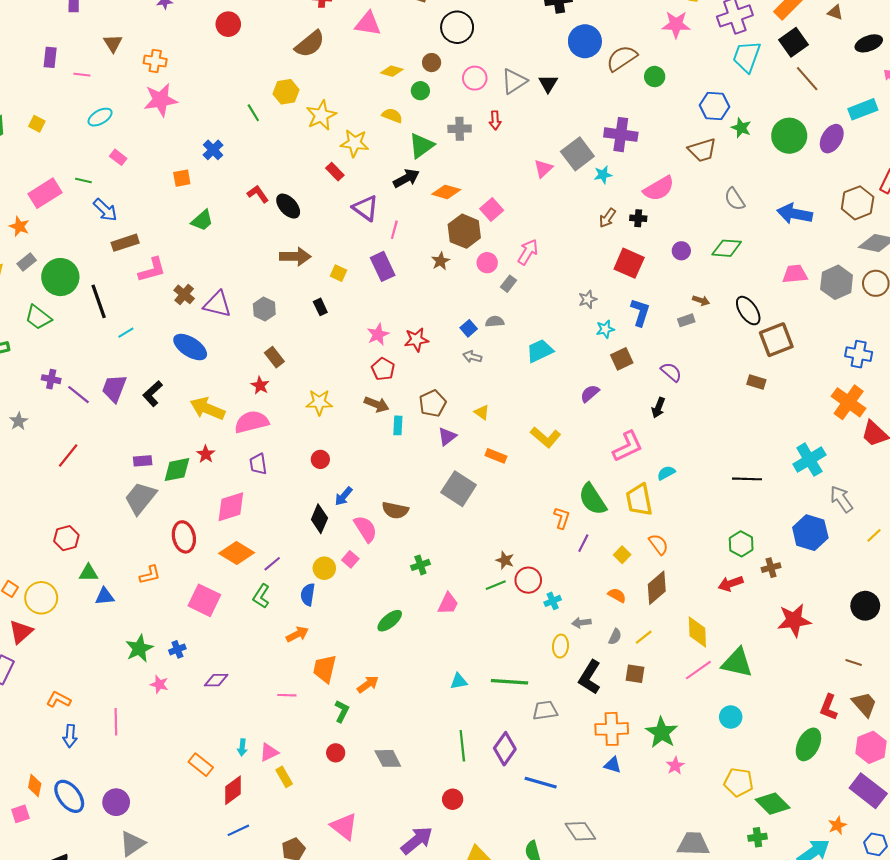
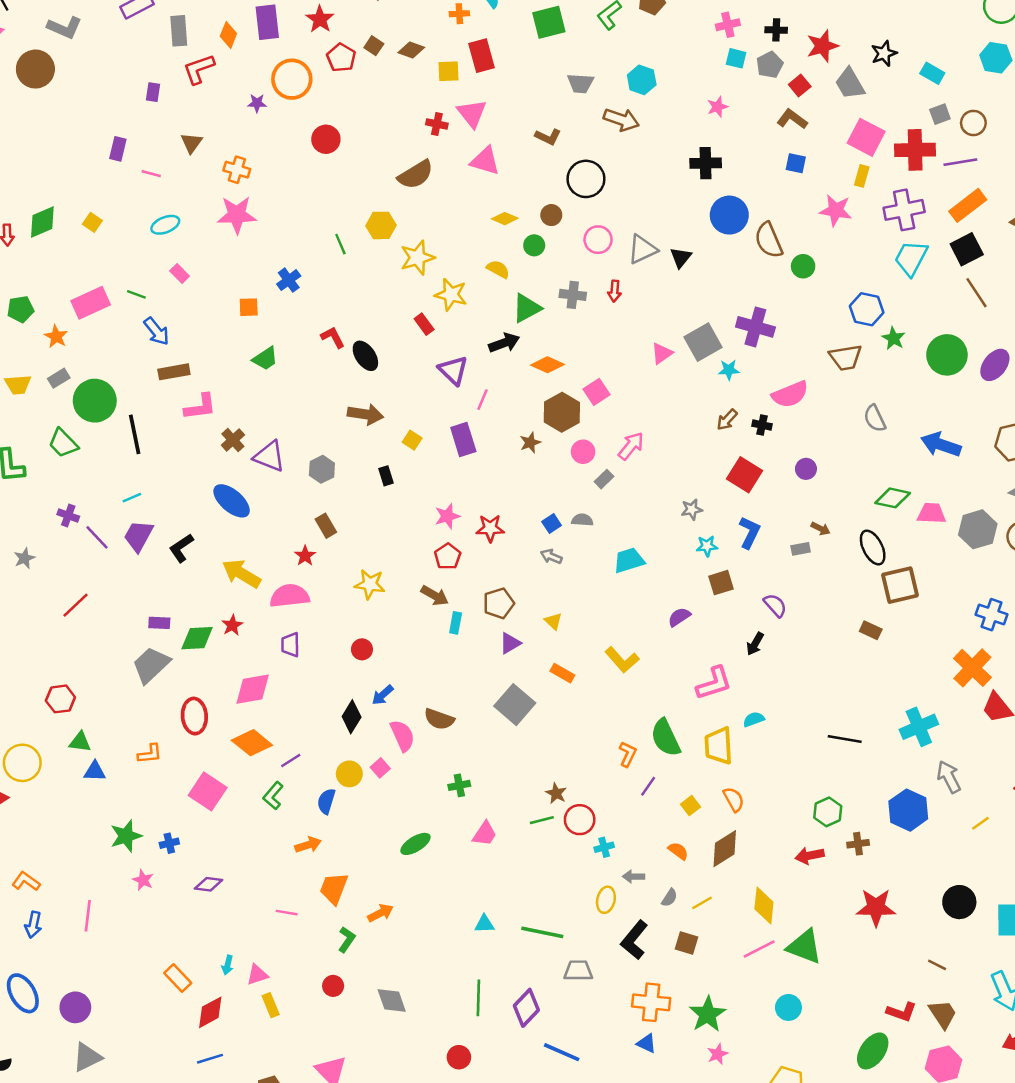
brown semicircle: (622, 58) -> (769, 240), turned -88
green diamond: (727, 248) -> (893, 498), moved
cyan line: (126, 333) -> (132, 498), moved
red L-shape: (829, 707) -> (901, 1012), turned -100

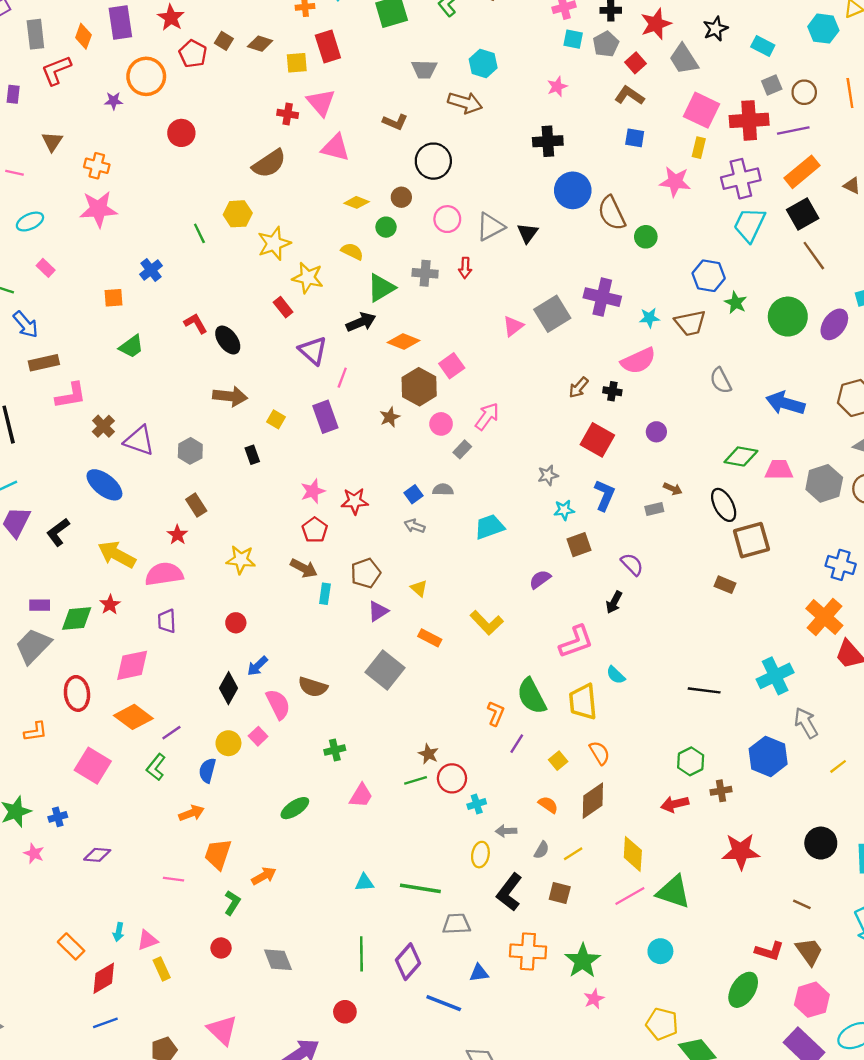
cyan star: (729, 370) -> (649, 318), moved
cyan semicircle: (754, 719) -> (616, 675), turned -114
blue triangle: (647, 1043) -> (479, 973), moved, turned -30

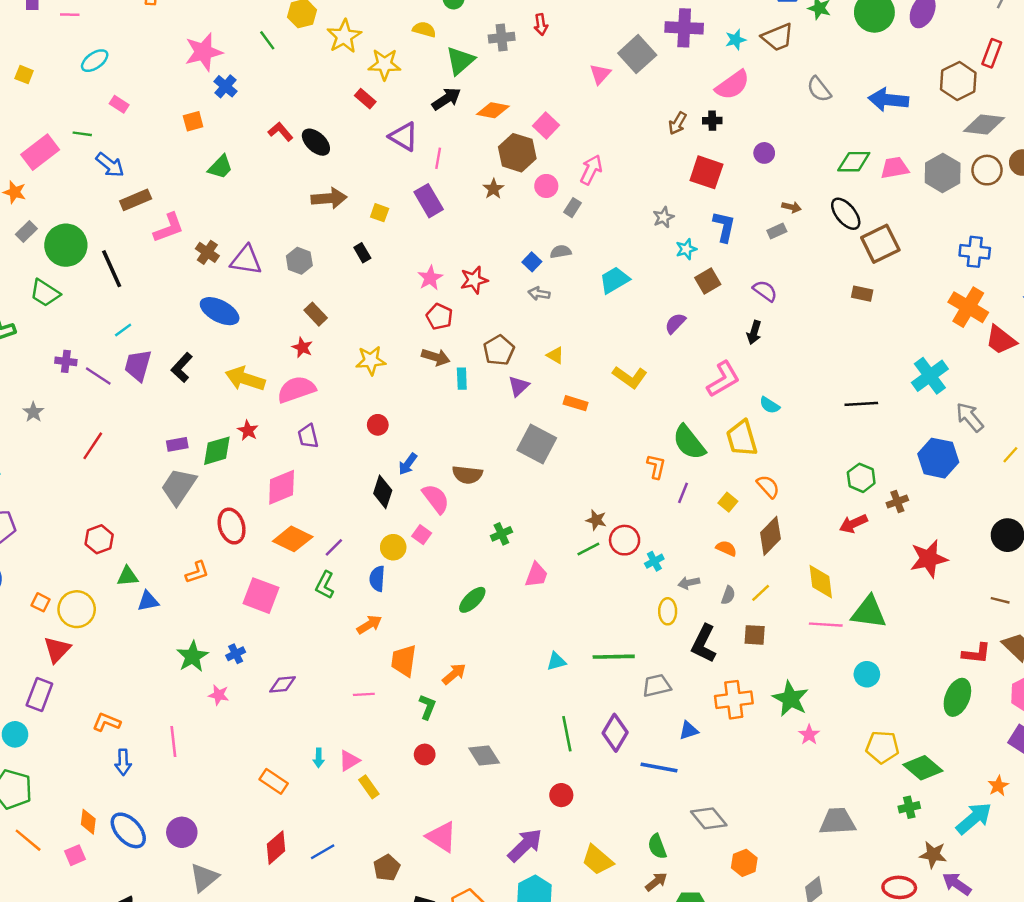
pink star: (98, 209) -> (204, 52), moved
pink line: (630, 896) -> (826, 625), turned 44
red diamond: (104, 978) -> (276, 848), moved

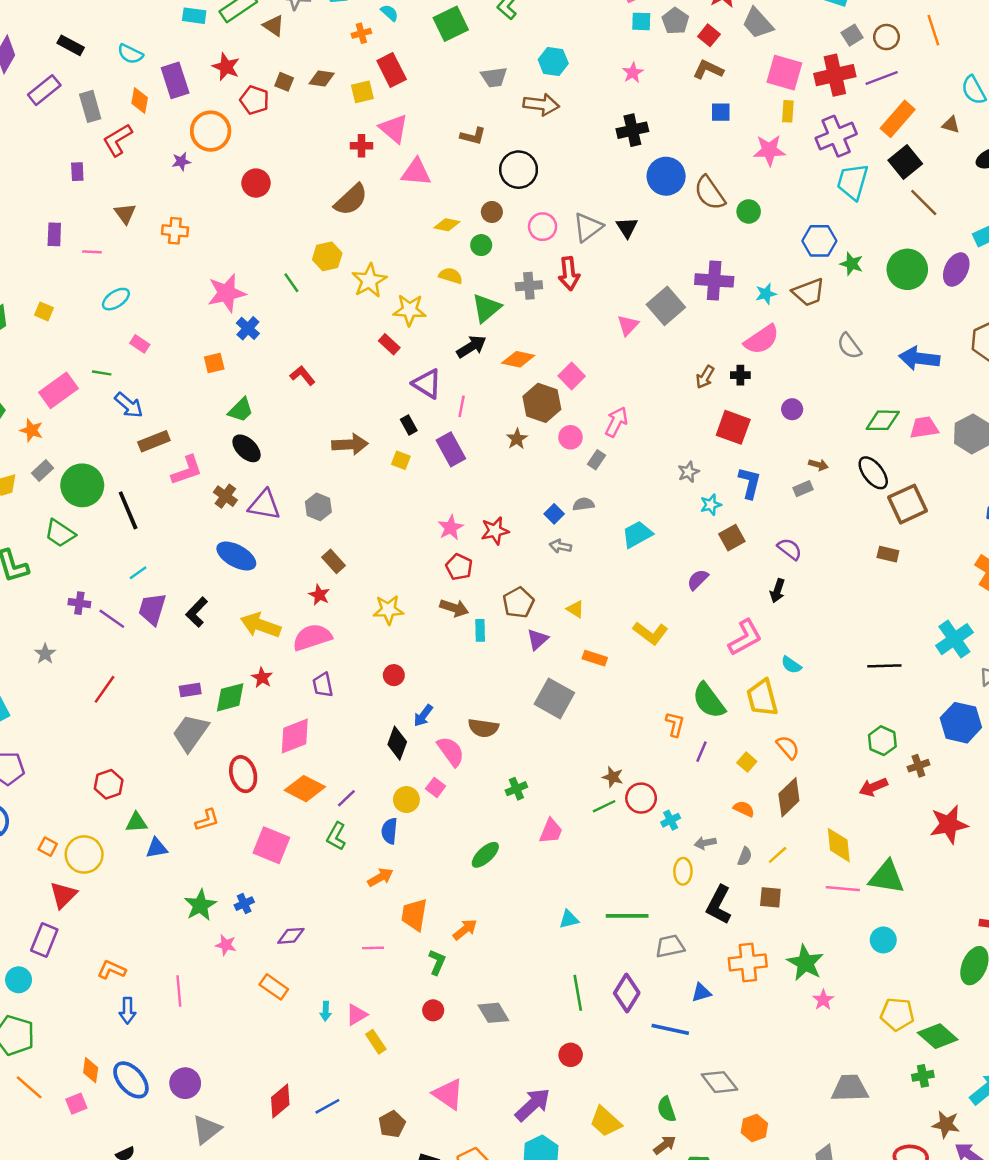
red arrow: (541, 25) -> (569, 274), size x1.5
black ellipse: (316, 142) -> (247, 448), moved
black rectangle: (362, 253) -> (409, 425), moved
orange rectangle: (274, 781) -> (274, 987), moved

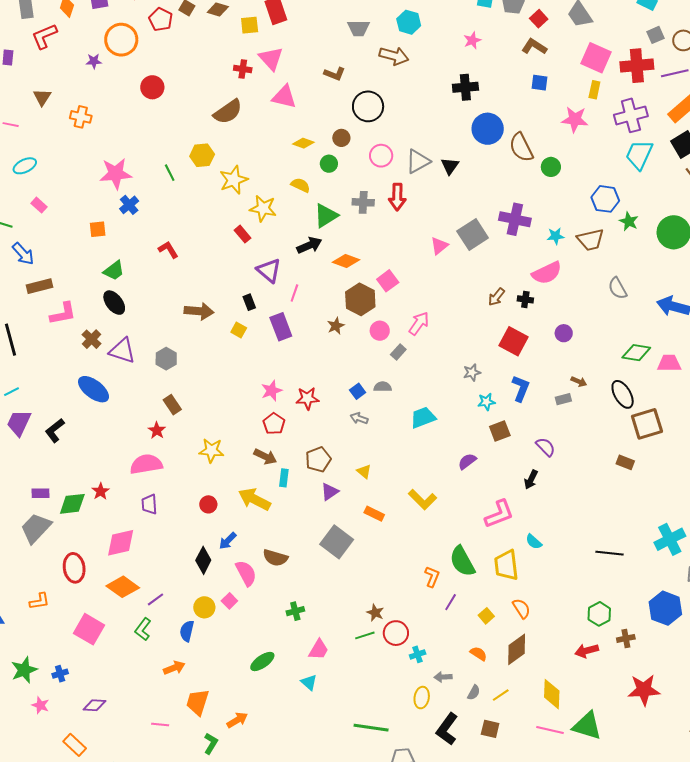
yellow arrow: (261, 625) -> (254, 499), moved
cyan triangle: (569, 919) -> (309, 682), moved, turned 48

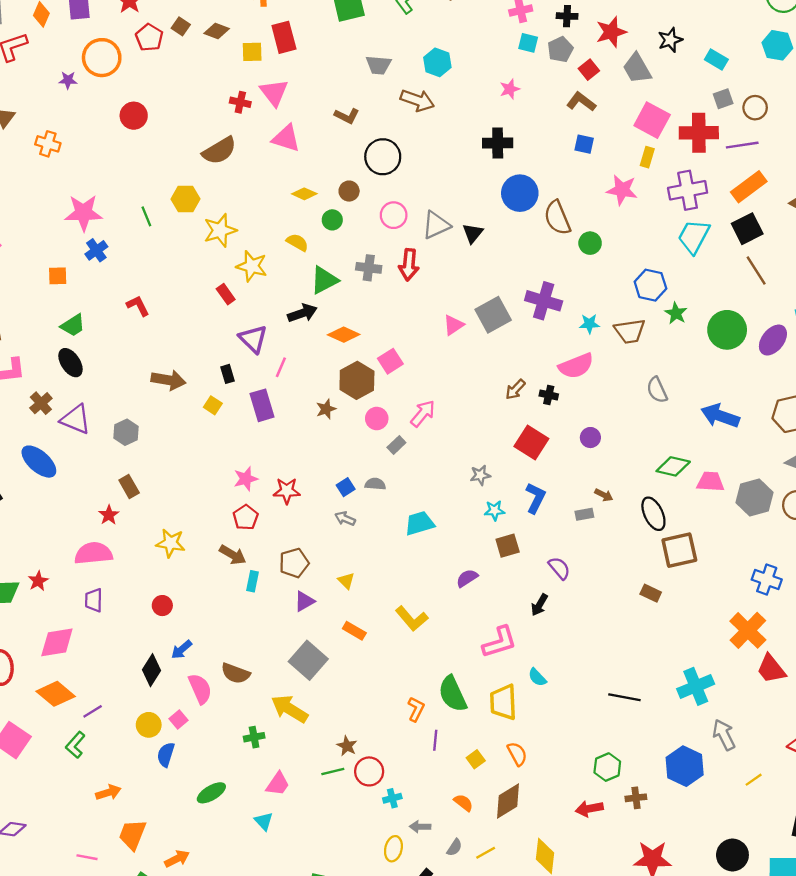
yellow arrow: (254, 499) -> (290, 709), moved
purple line: (451, 602) -> (435, 740), turned -30
blue semicircle: (187, 631) -> (166, 755), moved

